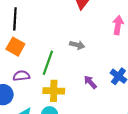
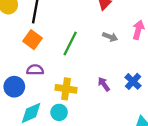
gray arrow: (77, 45) -> (110, 37), moved
green line: (48, 63) -> (70, 44), moved

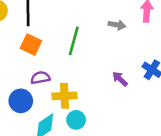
yellow cross: (66, 89) -> (65, 96), moved

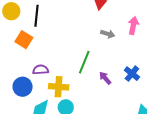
green line: (74, 41) -> (84, 62), moved
orange square: (31, 45) -> (24, 40), moved

